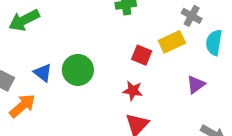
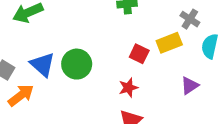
blue triangle: (43, 73) -> (43, 65), size x1.4
red star: (133, 91) -> (128, 88), turned -30

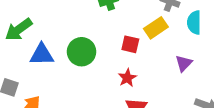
green circle: (77, 64) -> (82, 52), moved
blue triangle: (43, 65) -> (42, 54), moved, turned -30

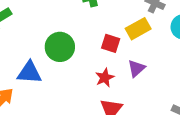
blue triangle: (42, 54) -> (29, 73), moved
purple triangle: (184, 63) -> (136, 68), moved

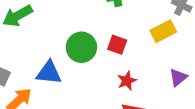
red square: (111, 43) -> (117, 45), moved
purple triangle: (136, 68) -> (178, 77), moved

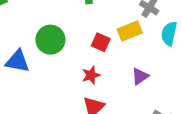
red square: (117, 45) -> (101, 42), moved

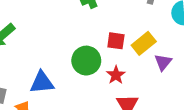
yellow rectangle: (130, 31) -> (144, 43), moved
green circle: (50, 40) -> (86, 61), moved

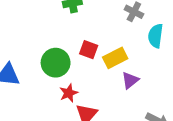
red star: (116, 75) -> (69, 93), moved

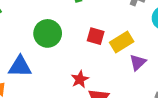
green circle: (56, 63) -> (48, 33), moved

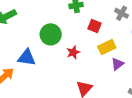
red square: (96, 36) -> (94, 26), moved
red star: (80, 79) -> (73, 52), moved

